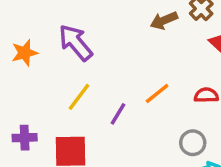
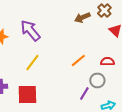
purple line: (118, 114) -> (84, 93), moved
gray circle: (193, 143) -> (97, 80), moved

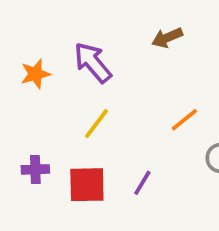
brown arrow: (82, 17) -> (167, 38), moved
purple line: (84, 93) -> (142, 183), moved

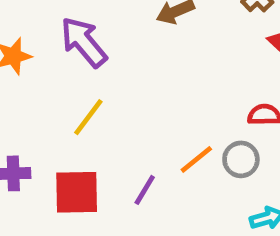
orange line: (184, 120) -> (196, 159), moved

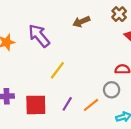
yellow line: (88, 117) -> (57, 70), moved
orange line: (196, 159) -> (91, 105), moved

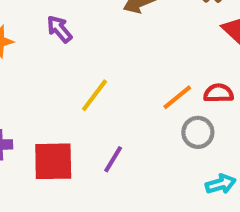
purple arrow: (39, 36) -> (59, 29), size x0.6
orange line: (91, 105) -> (177, 97), moved

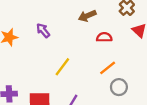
red semicircle: (219, 93) -> (104, 37), moved

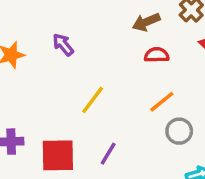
brown arrow: (87, 16) -> (146, 22), moved

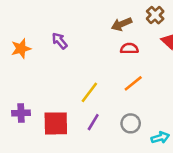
yellow line: (93, 100) -> (89, 92), moved
gray circle: (179, 131) -> (131, 123), moved

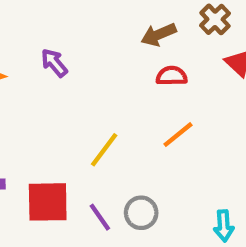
purple line: (93, 122) -> (100, 217), moved, turned -66
gray circle: (131, 123) -> (141, 213), moved
cyan arrow: (160, 138) -> (224, 226), turned 102

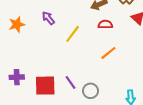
yellow line: (104, 150) -> (73, 34), moved
purple line: (100, 217) -> (70, 82), moved

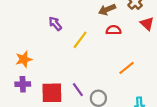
orange star: (17, 24) -> (24, 59), moved
orange line: (108, 53) -> (127, 68), moved

